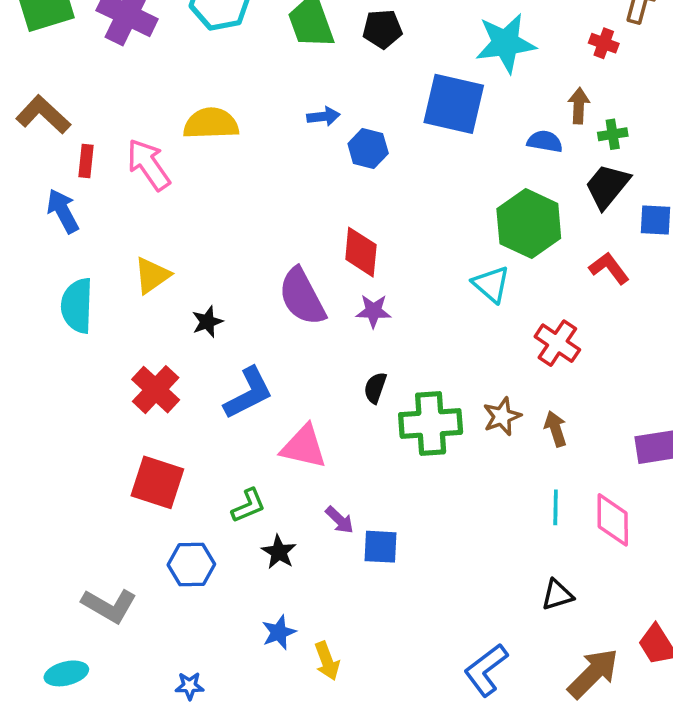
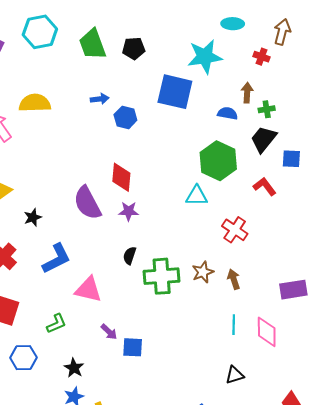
cyan triangle: (491, 284) -> (197, 196), turned -40
black star: (279, 552) -> (74, 368), moved

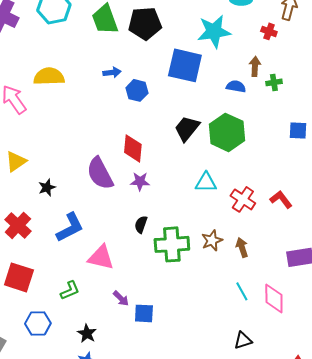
black pentagon: (134, 48) -> (145, 23), size x1.5
black trapezoid: (264, 139) -> (187, 128), moved
red L-shape: (265, 187) -> (281, 199), moved
cyan triangle: (197, 196) -> (206, 182), moved
cyan line: (234, 325) -> (242, 291), turned -30

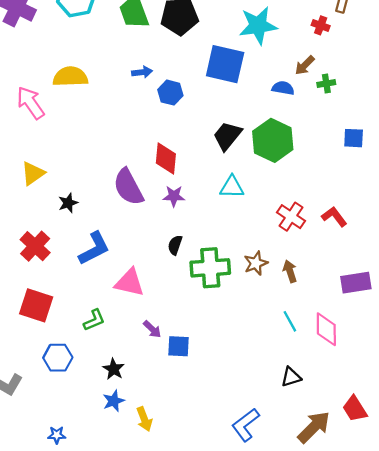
brown arrow: (255, 66) -> (305, 65), turned -138
cyan triangle: (206, 182) -> (232, 187), moved

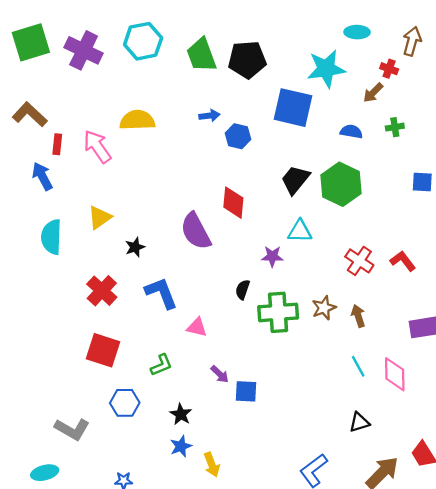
brown arrow: (305, 65) -> (373, 93), moved
purple star: (174, 196) -> (272, 256), moved
blue L-shape: (94, 248) -> (161, 293), turned -84
pink triangle: (129, 283) -> (197, 327), size x0.7

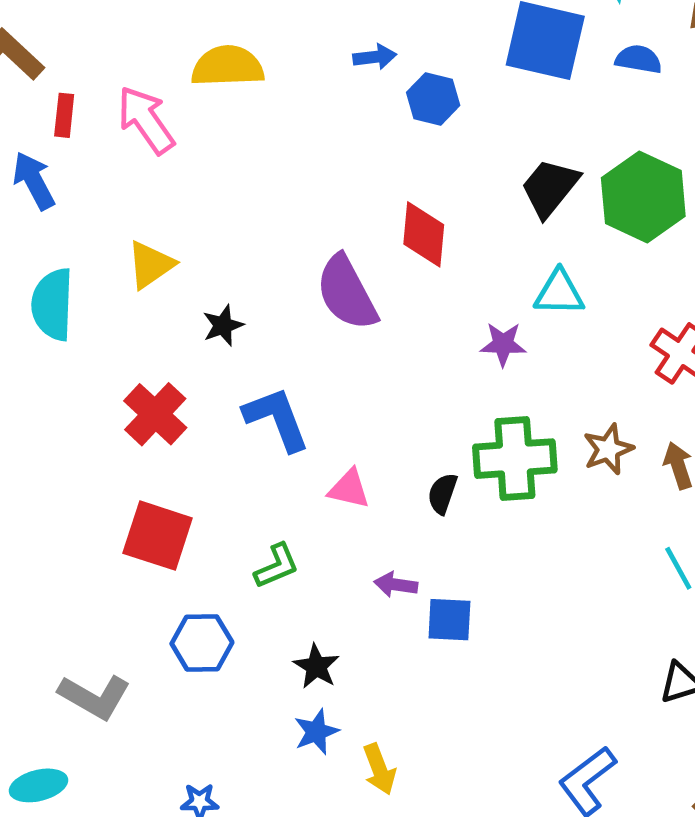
blue semicircle: (351, 132) -> (639, 59), moved
black semicircle: (243, 290) -> (442, 494), moved
purple arrow: (220, 374) -> (396, 585), turned 144

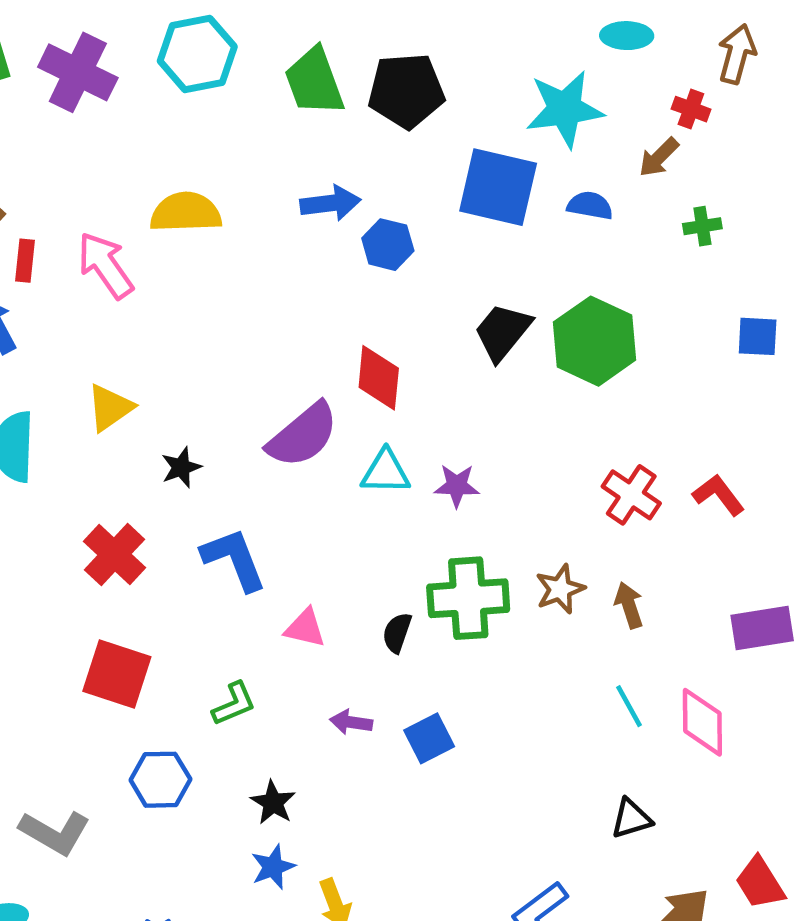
blue arrow: (375, 57) -> (330, 203), size x1.4
purple semicircle: (347, 293) -> (303, 435), turned -102
cyan triangle: (559, 293) -> (386, 472), moved
blue square: (449, 620) -> (429, 738), moved, turned -30

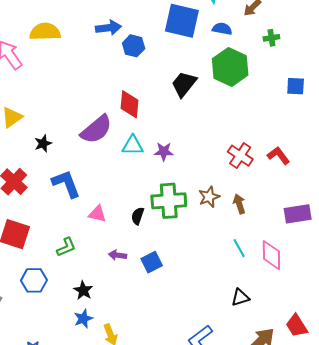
green hexagon: (595, 341) -> (230, 67), moved

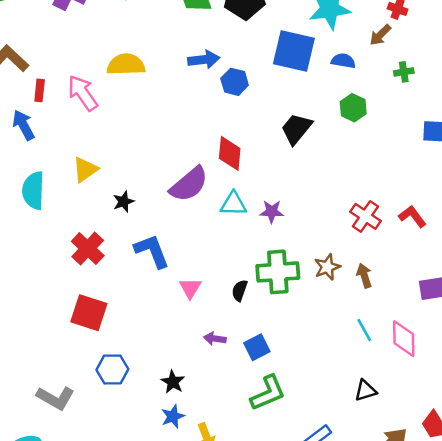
green hexagon: (230, 67) -> (353, 108), size x0.6
pink triangle: (97, 214) -> (190, 288), turned 48
green L-shape: (66, 247) -> (268, 393), moved, size x1.5

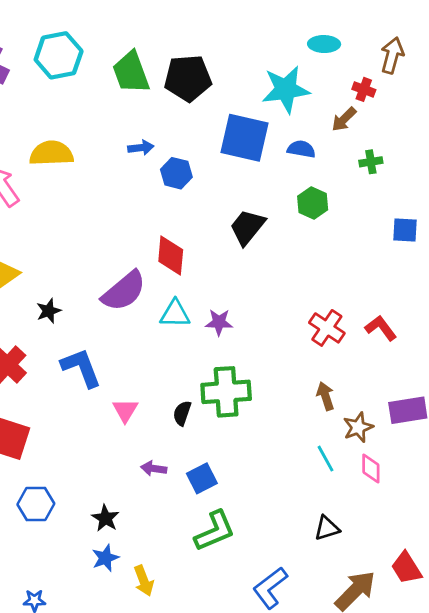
blue arrow: (204, 60) -> (141, 148), size x0.7
brown star: (327, 267) -> (358, 427), moved
pink diamond: (404, 339) -> (371, 469), size x0.7

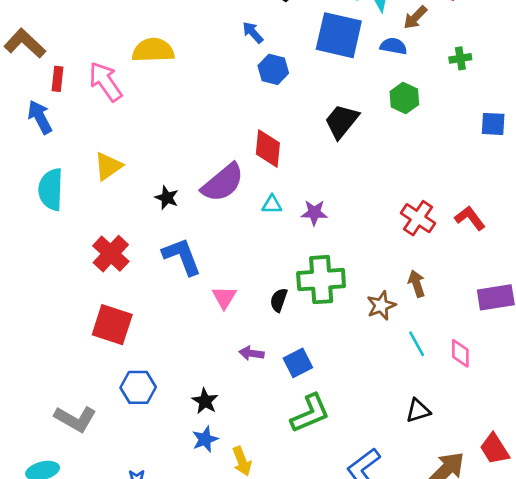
brown arrow: (344, 119) -> (415, 17), moved
blue arrow: (141, 148) -> (253, 32), moved, turned -125
black star: (49, 311) -> (167, 198), moved, turned -30
cyan triangle: (175, 314) -> (272, 204), size x0.7
brown star: (358, 427) -> (381, 306), moved

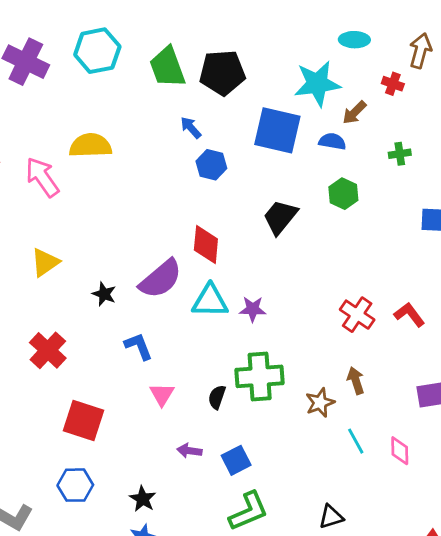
cyan triangle: (272, 204) -> (210, 301), size x1.8
blue L-shape: (182, 256) -> (139, 346), moved, size x0.7
red square: (112, 325) -> (84, 420), moved
black triangle: (418, 411) -> (331, 517), moved

